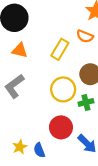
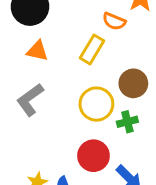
orange semicircle: (85, 36) -> (114, 21), moved

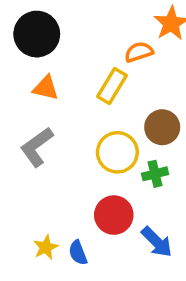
orange semicircle: (114, 21) -> (139, 52), turned 140

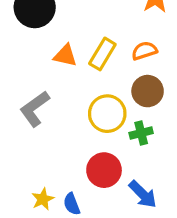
orange semicircle: (139, 52) -> (144, 51), moved
orange triangle: (46, 88) -> (65, 56), moved

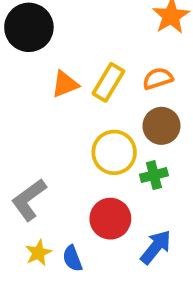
orange triangle: (65, 56) -> (65, 84), turned -35
gray L-shape: (35, 109) -> (29, 200), moved
blue arrow: (143, 194) -> (156, 247), turned -96

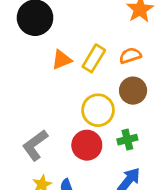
green cross: (154, 175) -> (127, 140), moved
red circle: (110, 219) -> (87, 145), moved

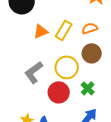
green cross: (127, 140) -> (88, 88), turned -32
gray L-shape: (35, 145) -> (34, 72), moved

